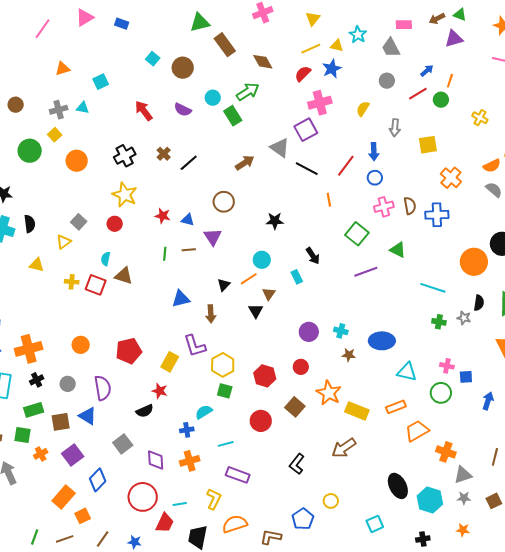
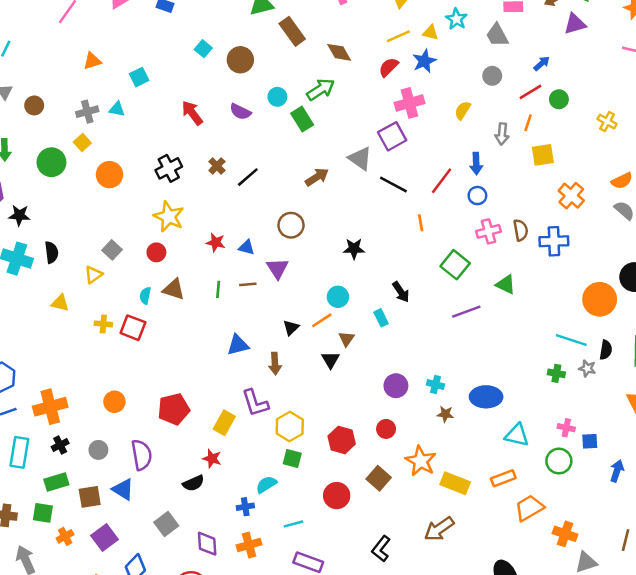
orange line: (450, 81) -> (528, 123), moved
brown triangle: (124, 276) -> (174, 289), moved
cyan line: (433, 288) -> (571, 340), moved

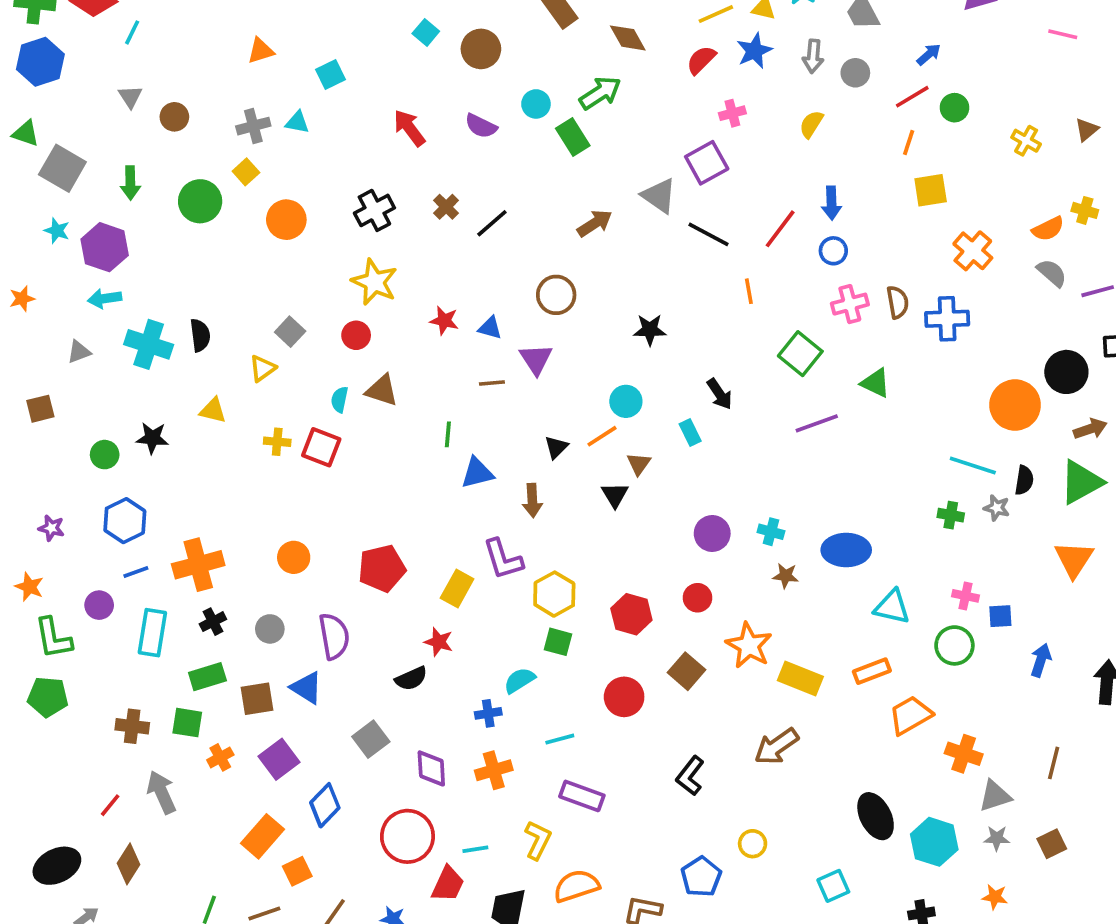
pink cross: (409, 103) -> (732, 113), size x0.6
gray arrow: (502, 134) -> (813, 56), moved
black star: (19, 215) -> (152, 438), moved
green line: (218, 289) -> (448, 434), moved

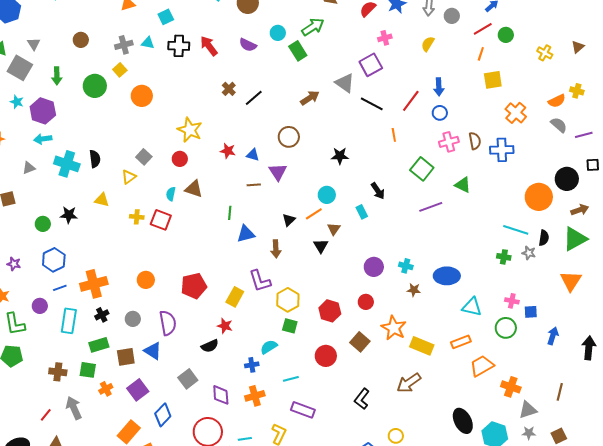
gray triangle: (130, 97) -> (34, 44), moved
black cross: (374, 210) -> (179, 46), moved, turned 30

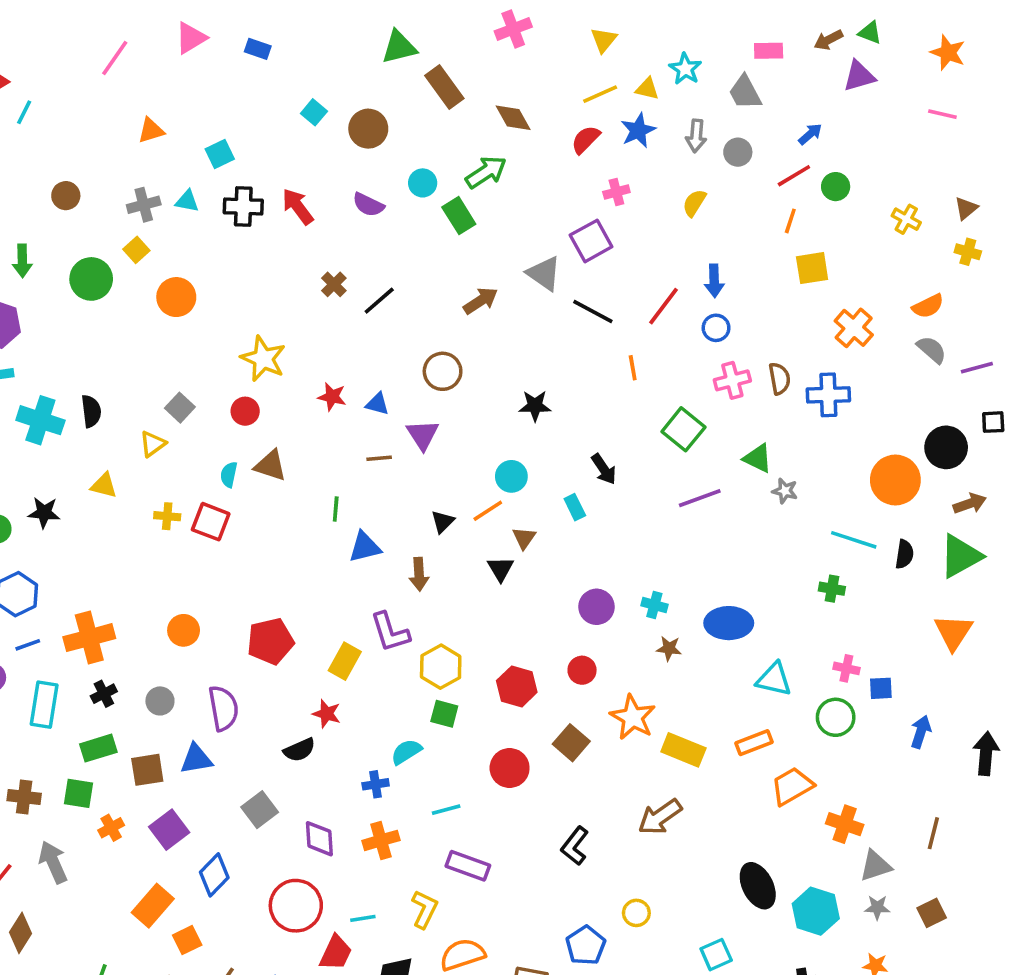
yellow cross: (577, 91) -> (968, 252), moved
gray star: (529, 253) -> (785, 491), moved
blue triangle: (153, 351) -> (196, 759), turned -42

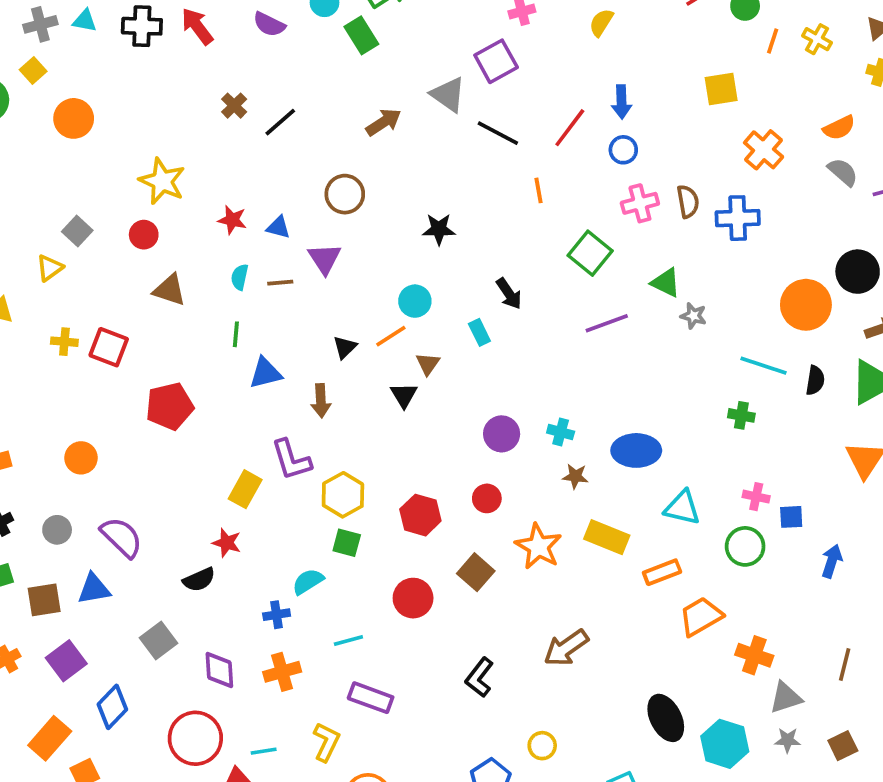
orange line: (790, 221) -> (773, 41), moved
cyan semicircle: (229, 475) -> (240, 277), moved
red pentagon: (270, 641) -> (170, 406), moved
purple semicircle: (223, 708) -> (122, 537), turned -36
yellow rectangle: (683, 750) -> (607, 537), moved

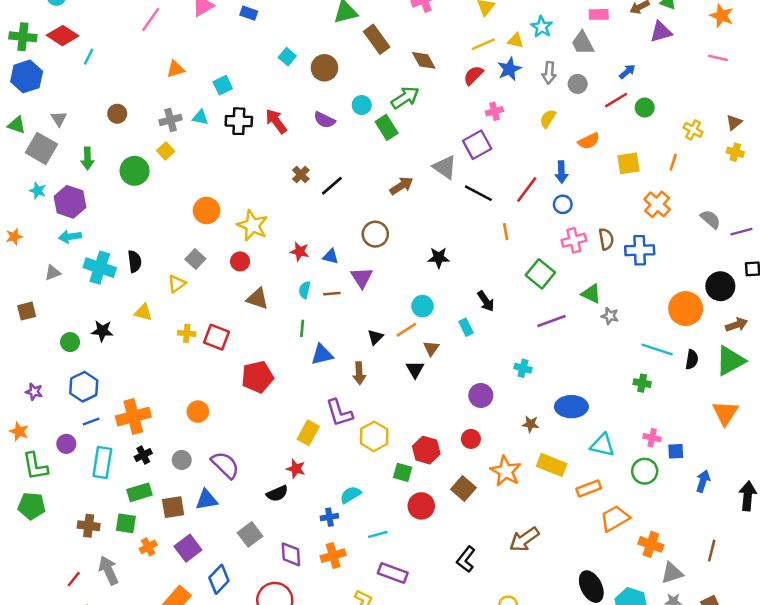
orange line: (773, 41) -> (673, 162), moved
orange circle: (74, 118) -> (207, 211), moved
orange semicircle: (839, 128) -> (589, 141), moved
cyan cross: (561, 432) -> (523, 368), moved
green square: (347, 543) -> (403, 472), moved

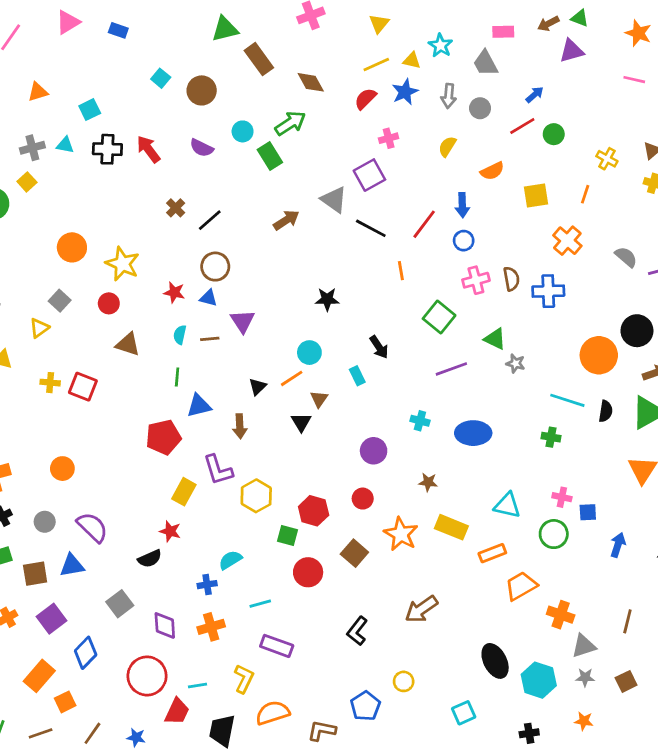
brown circle: (375, 234) -> (215, 267), moved
red pentagon: (257, 377) -> (163, 437), moved
blue ellipse: (571, 407) -> (473, 433), moved

